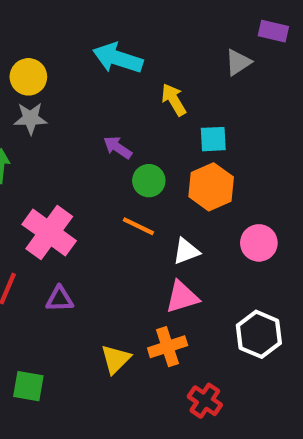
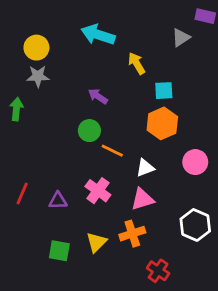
green circle: (149, 181) -> (89, 131), moved
pink cross: (49, 233) -> (98, 191), moved, size x0.7
green square: (28, 386) -> (59, 251), moved

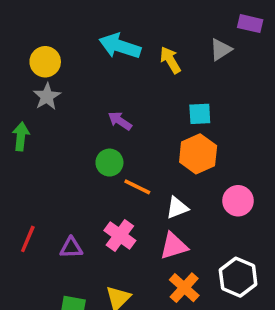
yellow arrow: (137, 63) -> (170, 60), moved
gray star: (38, 76) -> (47, 96), turned -30
orange cross: (132, 234) -> (184, 288), moved, turned -30

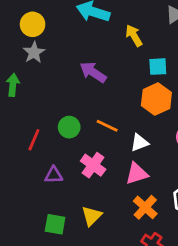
yellow arrow: (170, 60) -> (134, 36), moved
purple arrow: (120, 121) -> (93, 72), size x1.4
green circle: (109, 163) -> (69, 127), moved
red line: (28, 239) -> (34, 140), moved

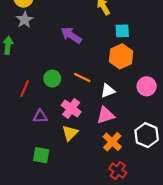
yellow triangle: (92, 216) -> (70, 133), moved

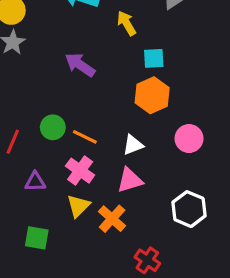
orange line: (82, 77) -> (85, 137), moved
orange cross: (112, 142) -> (112, 219), moved

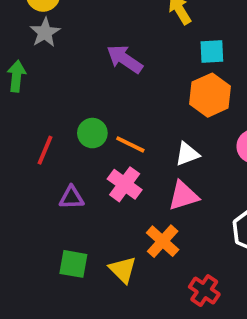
yellow triangle: (78, 206) -> (123, 270), moved, turned -30

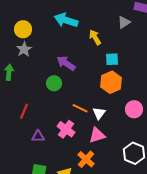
green circle: (92, 133) -> (54, 83), moved
orange line: (130, 144) -> (80, 108), moved
white triangle: (187, 154) -> (99, 113), turned -32

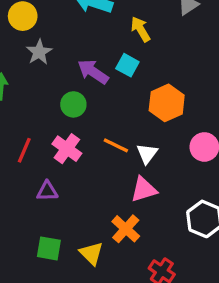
gray star: (24, 49) -> (39, 52), moved
cyan square: (112, 59) -> (127, 65), moved, turned 32
pink cross: (66, 129) -> (67, 149), moved

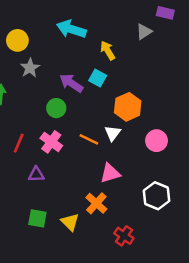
white triangle: (147, 154) -> (113, 133), moved

